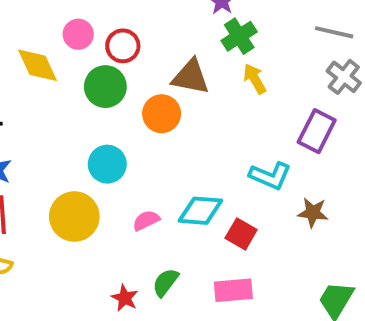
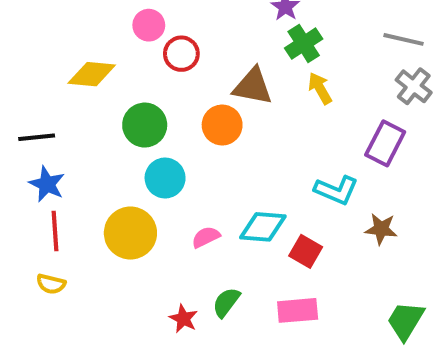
pink circle: (78, 34) -> (149, 25), moved
yellow diamond: (37, 65) -> (92, 74), turned -60
green circle: (105, 87) -> (145, 125), moved

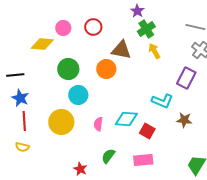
pink circle: (149, 25) -> (63, 28), moved
red circle: (181, 54) -> (93, 27), moved
pink semicircle: (206, 237) -> (98, 124), turned -56
red star: (183, 319) -> (80, 169), moved

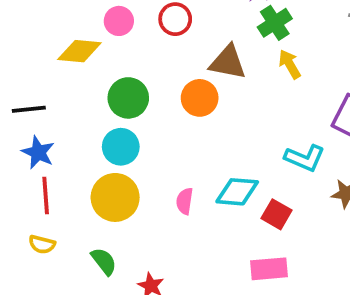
cyan circle: (78, 95) -> (121, 147), moved
green semicircle: (108, 156) -> (104, 261), moved, turned 105

